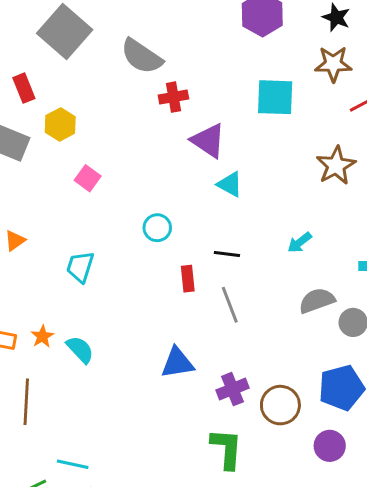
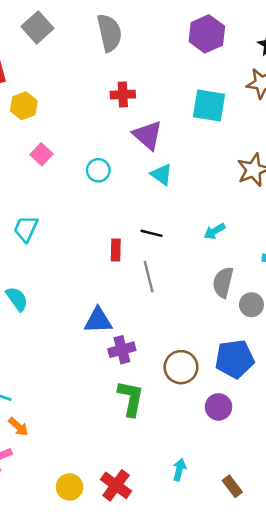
gray square: (65, 31) -> (37, 27), size x0.7
gray semicircle: (142, 56) -> (109, 33), moved, turned -144
cyan circle: (157, 228) -> (98, 170), moved
gray semicircle: (317, 301) -> (223, 282), turned -64
purple cross: (233, 389) -> (122, 350), moved

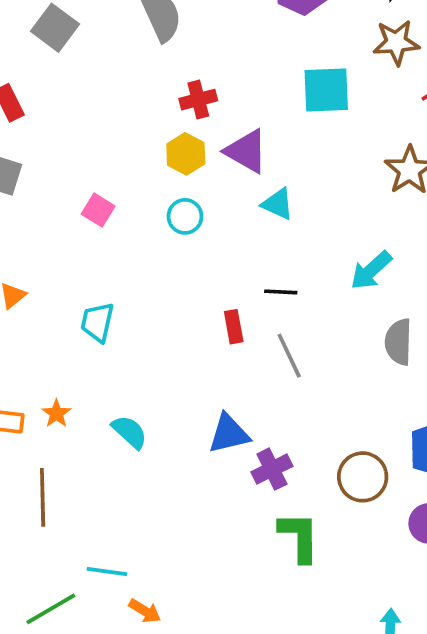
yellow hexagon: (24, 106) -> (186, 154), moved
cyan arrow: (214, 231) -> (371, 270), size x1.4
cyan semicircle: (17, 299) -> (130, 432), moved

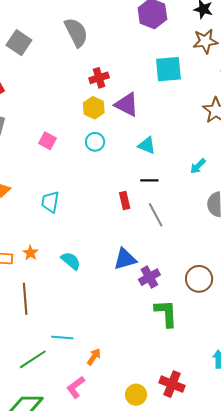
cyan triangle: (278, 204) -> (147, 145), moved
cyan arrow: (371, 270) -> (198, 166), size x0.7
orange arrow: (145, 611) -> (94, 357), moved, turned -84

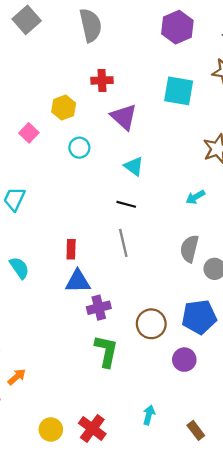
yellow hexagon: (94, 108) -> (64, 108), moved
cyan arrow: (198, 166) -> (195, 197), moved
red rectangle: (125, 201) -> (71, 249), moved

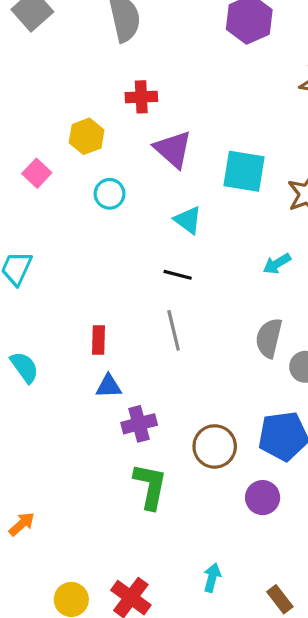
cyan square: (179, 91) -> (244, 171), moved
blue triangle: (78, 281) -> (109, 386), size x0.7

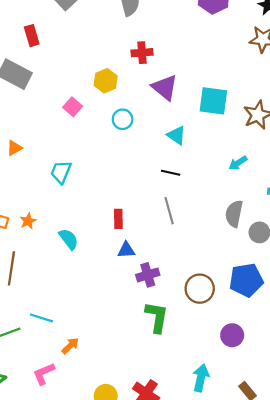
purple circle: (263, 498) -> (232, 335), moved
cyan arrow: (212, 578) -> (201, 378), size x1.4

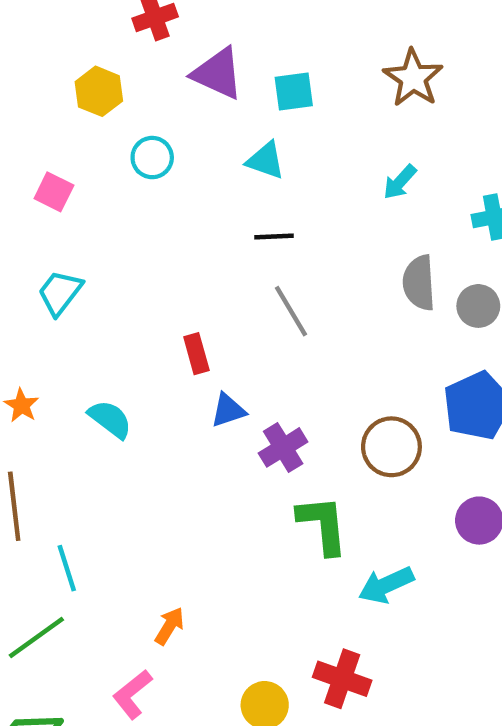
cyan square: (213, 101) -> (294, 92), moved, size x0.7
pink square: (73, 107) -> (54, 192), moved
cyan trapezoid: (61, 172) -> (60, 293), turned 30
cyan line: (41, 318) -> (67, 568), moved, turned 70
cyan arrow: (201, 378) -> (386, 585), moved, turned -112

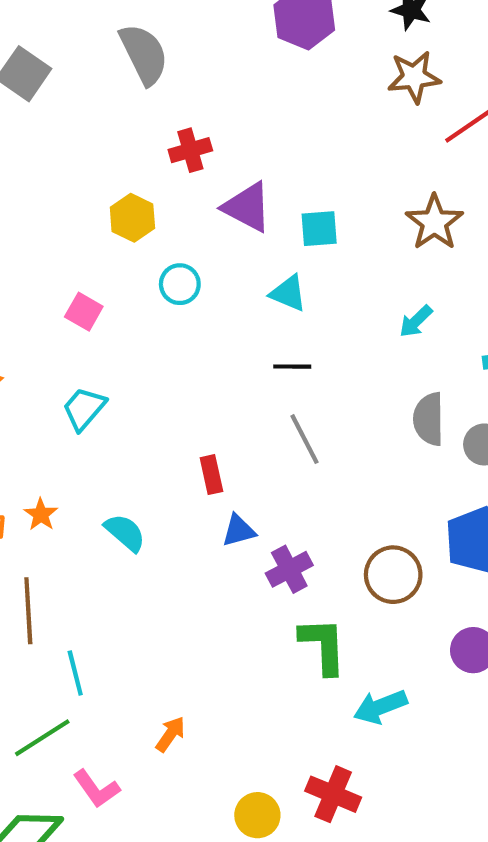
pink L-shape: (132, 694) -> (96, 789), moved, turned -90

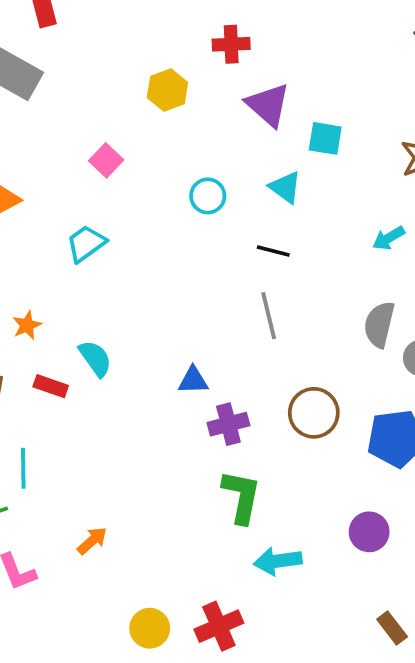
cyan circle: (180, 284) -> (208, 196), moved
red rectangle: (211, 475) -> (51, 386), moved, turned -72
brown circle: (393, 575) -> (314, 413), moved
red cross: (333, 794) -> (219, 626), turned 30

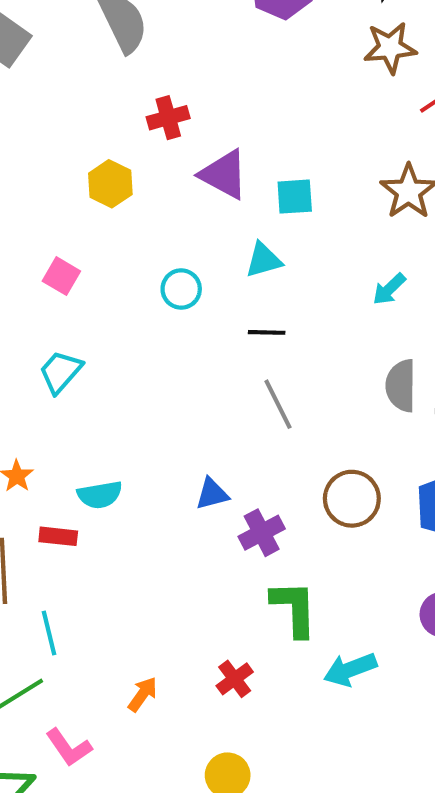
cyan triangle: (285, 187) -> (264, 260), turned -39
cyan semicircle: (95, 358) -> (100, 495), turned 129
red cross: (219, 626) -> (235, 679), moved, size x0.7

